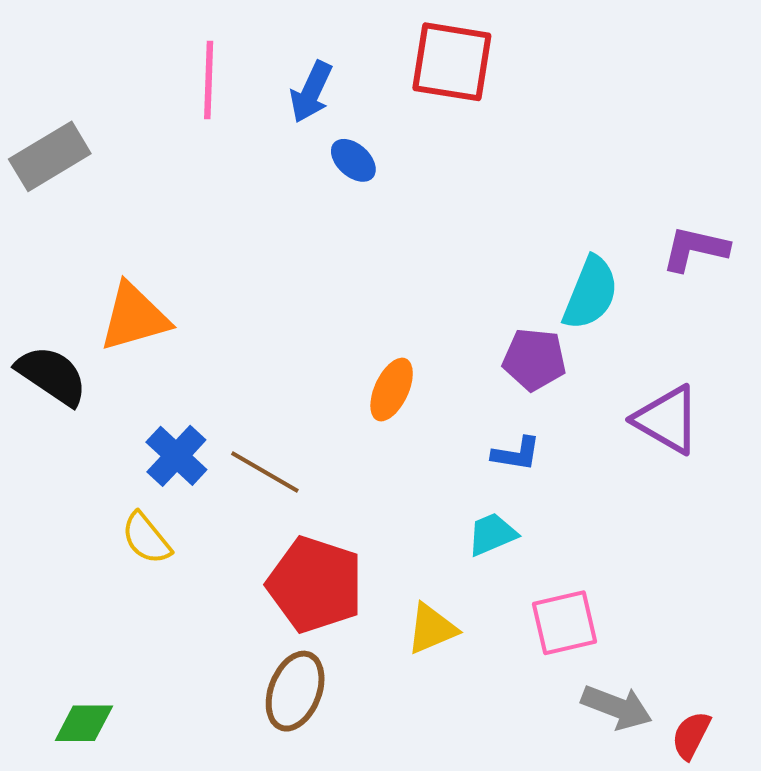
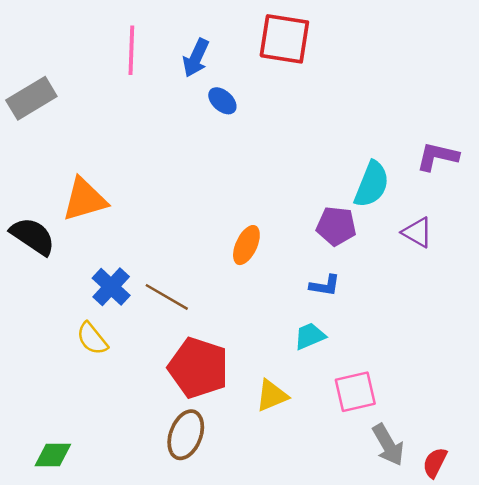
purple triangle: (667, 420) -> (417, 232), moved, size x0.7
gray arrow: (617, 707) -> (388, 445), turned 39

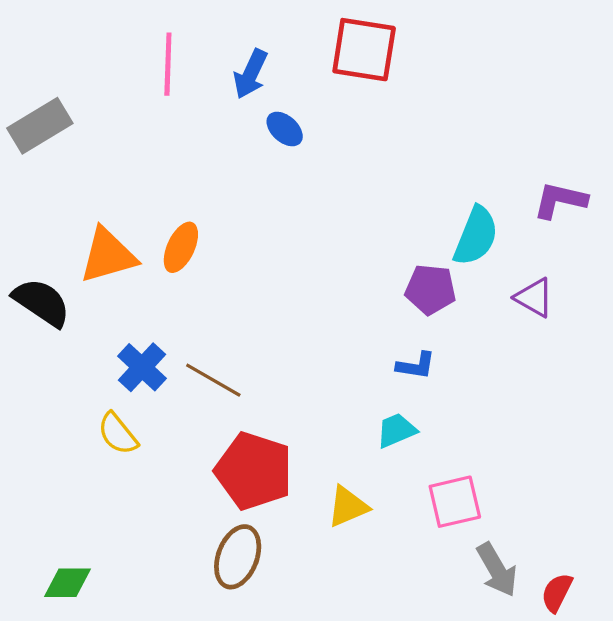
orange ellipse: (246, 245) -> (181, 247), moved

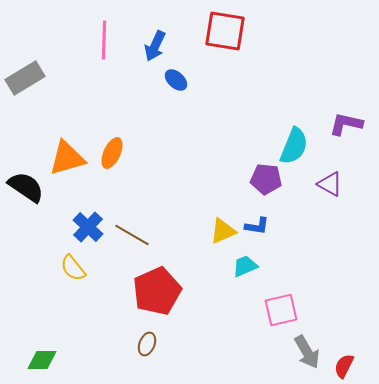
red pentagon: (254, 471) -> (157, 291), turned 30
yellow triangle: (348, 507) -> (223, 231), moved
brown ellipse: (238, 557) -> (147, 344), size x0.6

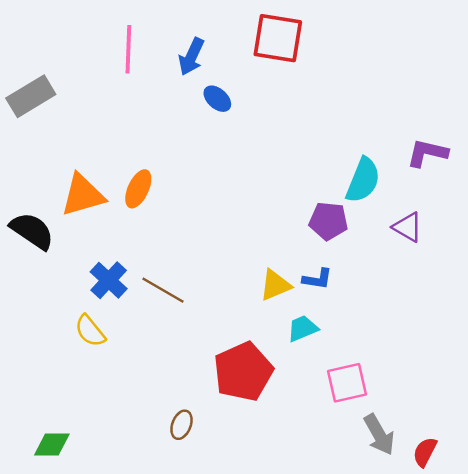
red pentagon: (157, 291) -> (243, 372), moved

